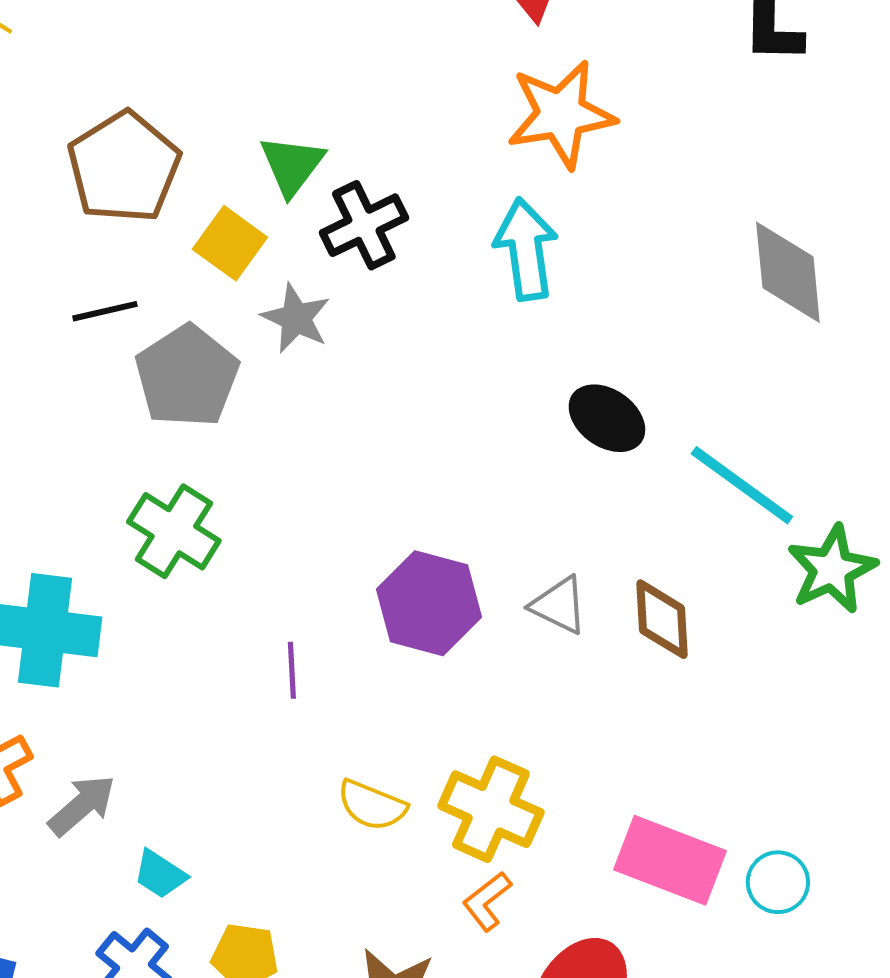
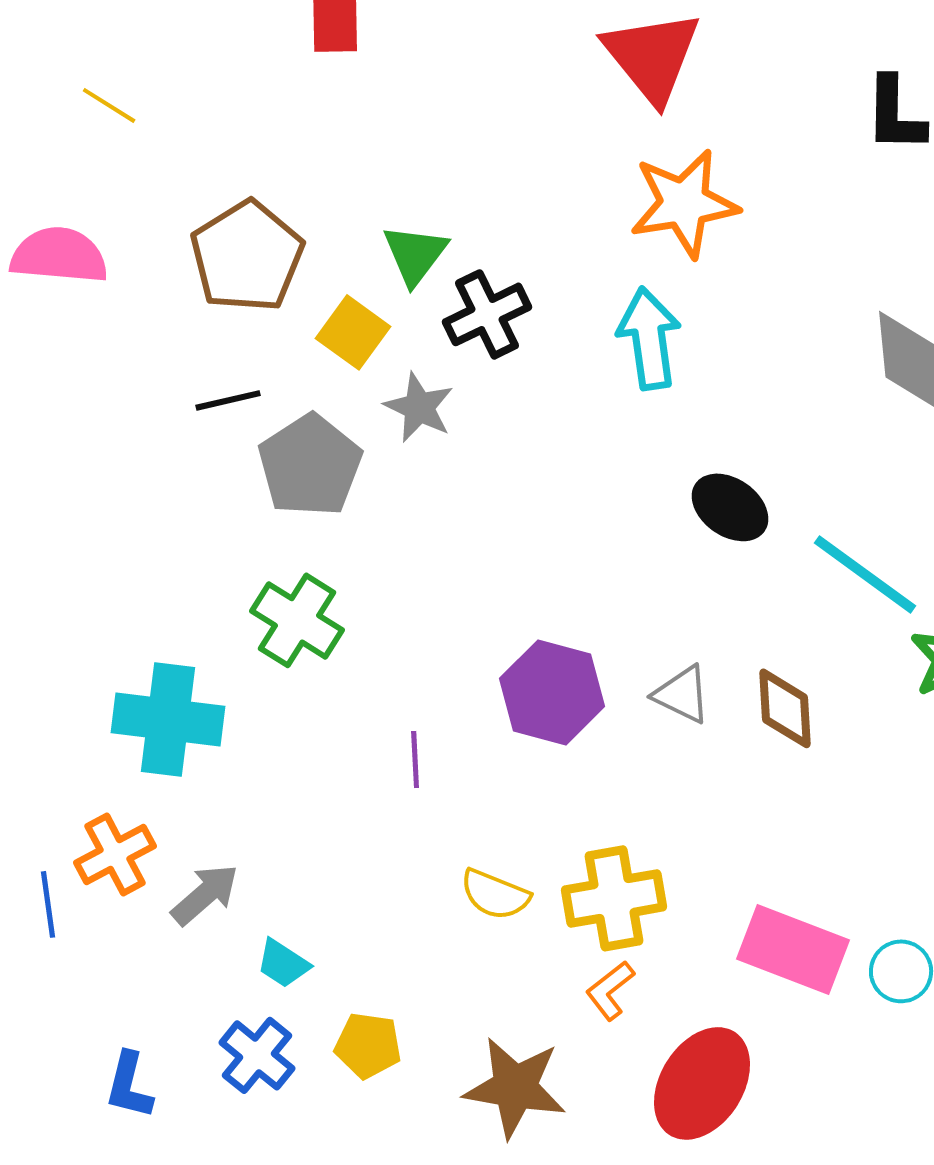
yellow cross: (491, 809) -> (614, 898), turned -34

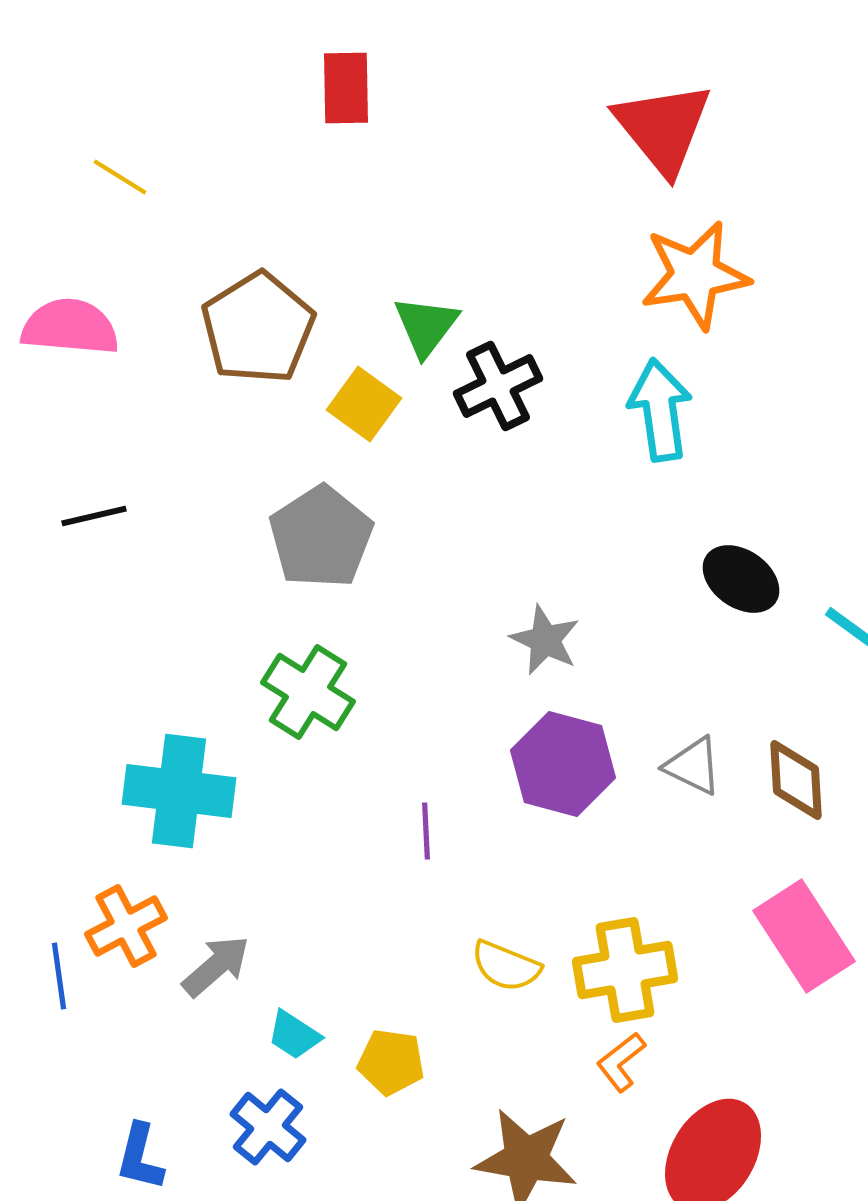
black line: (228, 400) -> (94, 516), moved
gray star: (419, 407) -> (545, 640), moved
pink rectangle: (793, 949) -> (804, 936), moved, turned 36
yellow pentagon: (368, 1045) -> (391, 1062), moved

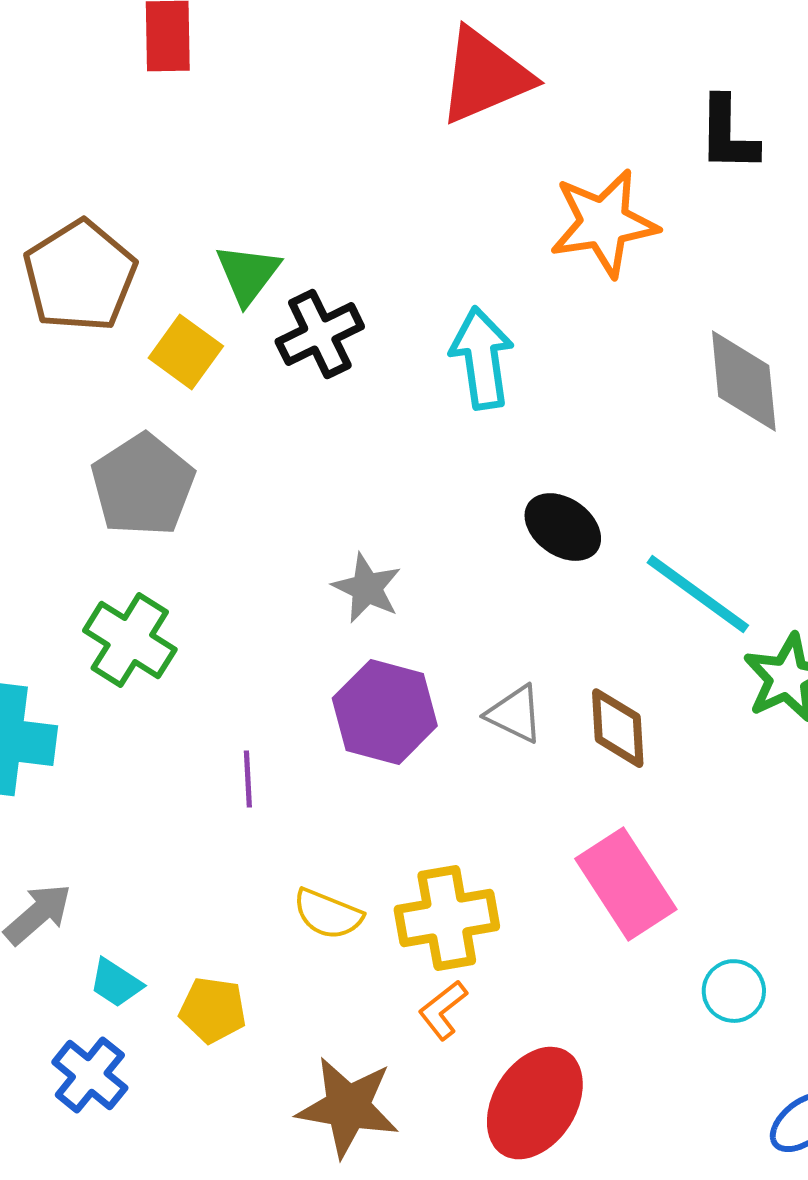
red triangle: (663, 128) -> (485, 76), turned 46
orange star: (695, 275) -> (604, 223), moved

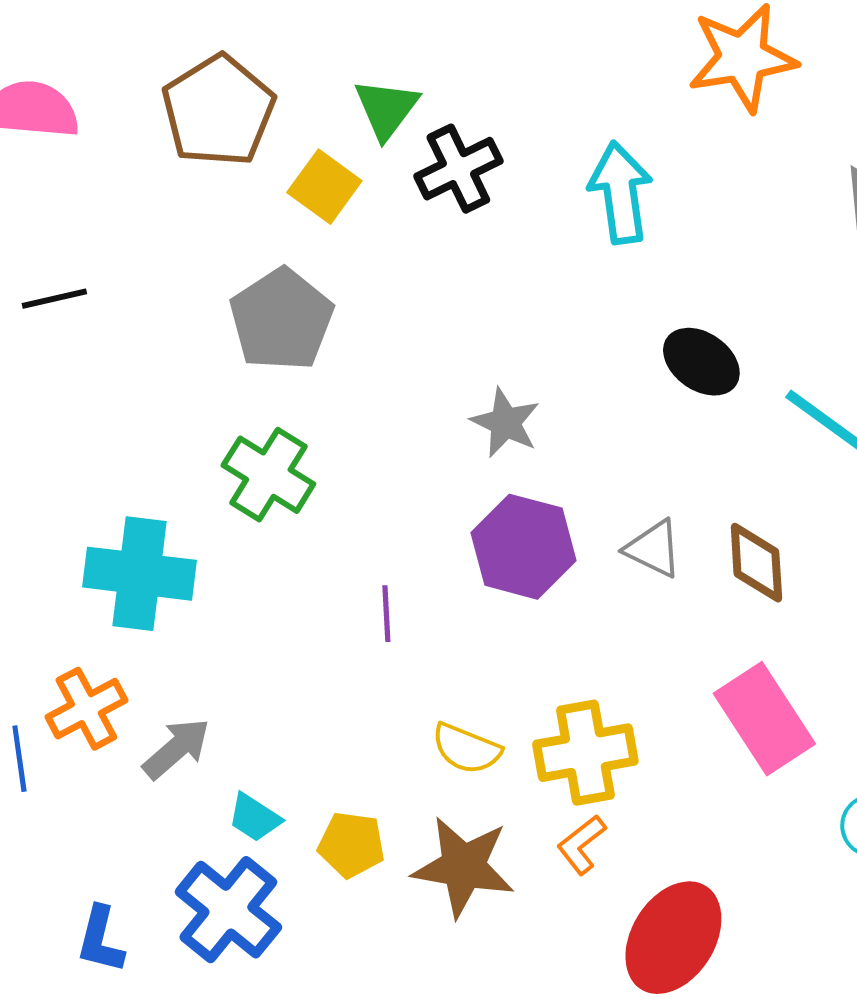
blue cross: (90, 1075) -> (228, 910), size x1.4
brown star: (348, 1107) -> (463, 867), moved

